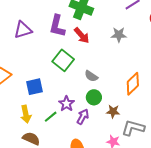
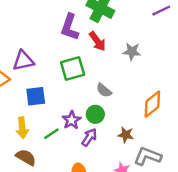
purple triangle: (23, 30) -> (23, 61), moved
gray star: (119, 35) -> (132, 52), moved
green square: (63, 60) -> (73, 69), turned 30
green circle: (94, 97) -> (95, 114), moved

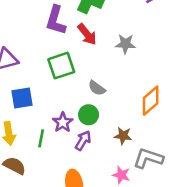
green line: (51, 134) -> (41, 138), turned -42

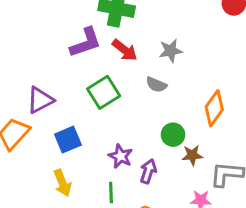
purple L-shape: (56, 20) -> (85, 43), turned -112
gray semicircle: (97, 88) -> (156, 85), moved
green circle: (89, 115) -> (173, 135), moved
green line: (41, 138) -> (111, 193), moved

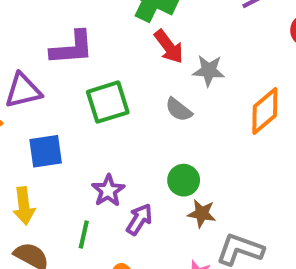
purple L-shape: (85, 43) -> (72, 48), moved
red arrow: (125, 50) -> (169, 47), moved
orange diamond: (214, 108) -> (265, 111), moved

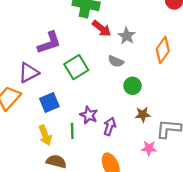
gray star: (209, 71) -> (127, 36), turned -30
green circle: (184, 180) -> (132, 86), moved
green line: (84, 235) -> (72, 131), moved

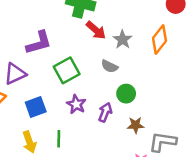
orange diamond: (163, 50) -> (160, 40), moved
purple star: (89, 115) -> (76, 104), moved
purple arrow: (110, 126) -> (105, 112), moved

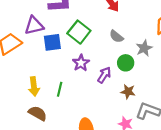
gray star: (123, 40) -> (144, 48), moved
green square: (67, 70) -> (79, 32), turned -35
blue square: (36, 107) -> (52, 42), moved

